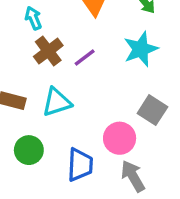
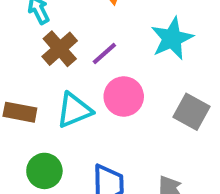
pink circle: (120, 138) -> (124, 96), moved

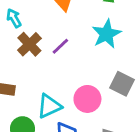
pink circle: (124, 96) -> (87, 99), moved
cyan triangle: (74, 110) -> (49, 106), moved

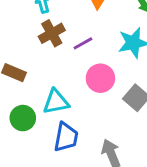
pink circle: (87, 99) -> (100, 78), moved

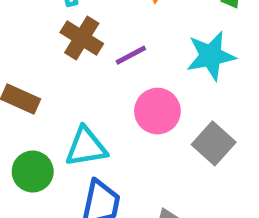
brown cross: (52, 33) -> (82, 38), turned -30

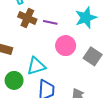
purple line: (131, 55) -> (50, 22), turned 48

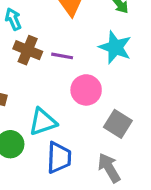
cyan star: (86, 18) -> (115, 47), turned -30
gray square: (93, 56) -> (118, 124), moved

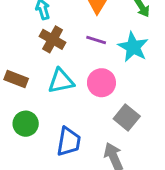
purple line: (62, 56) -> (96, 40), moved
cyan triangle: (43, 122) -> (61, 81), moved

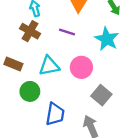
brown cross: (53, 39) -> (30, 31), moved
purple line: (96, 40) -> (67, 32), moved
green circle: (26, 124) -> (30, 91), moved

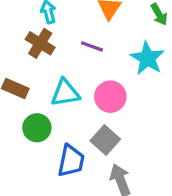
gray square: (101, 95) -> (105, 140), moved

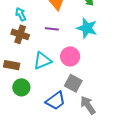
green circle: (37, 128) -> (21, 87), moved
blue trapezoid: (71, 161) -> (56, 101), turned 55

